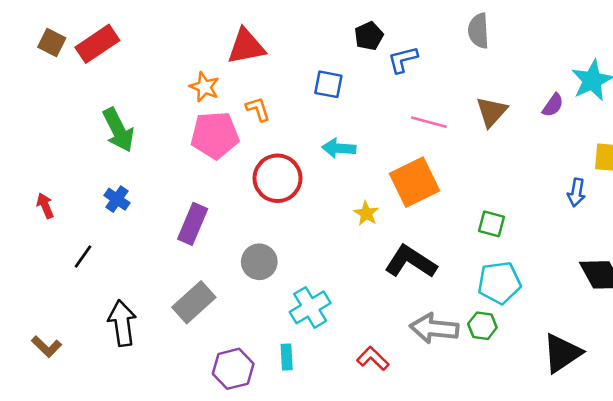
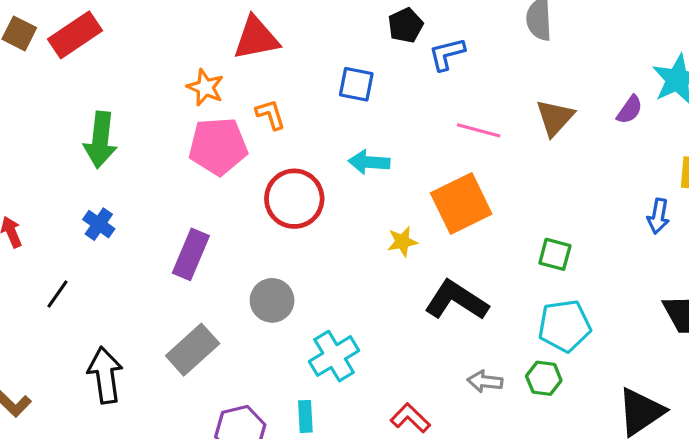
green arrow: (118, 130) -> (100, 140), turned 33
yellow star: (366, 213) -> (402, 242), turned 30
gray arrow: (434, 328) -> (485, 381), size x0.6

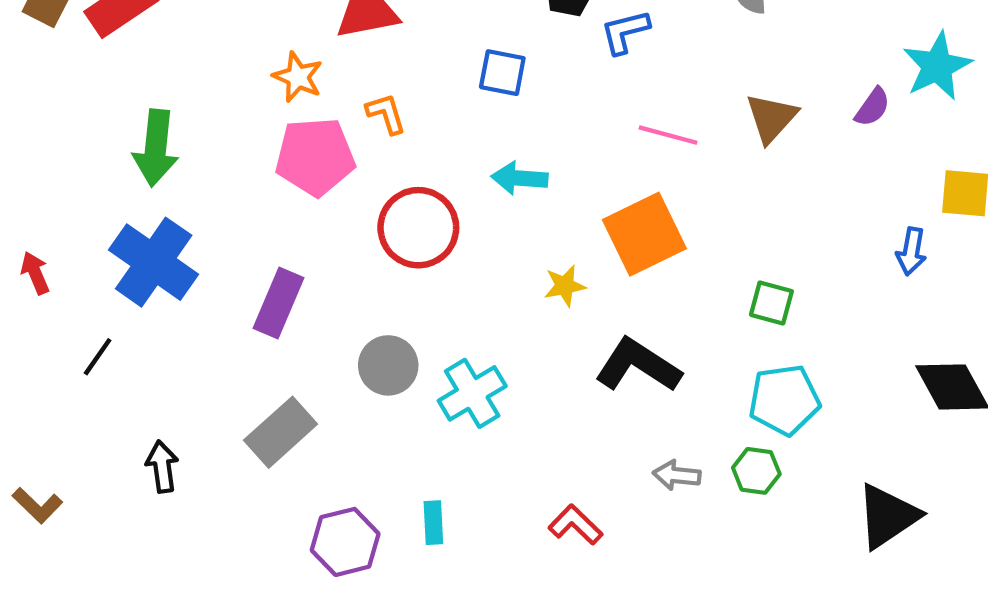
blue cross: (99, 224) -> (154, 262), size x2.0
cyan cross: (334, 356) -> (472, 393), moved
black arrow: (105, 375) -> (162, 467), size x0.7

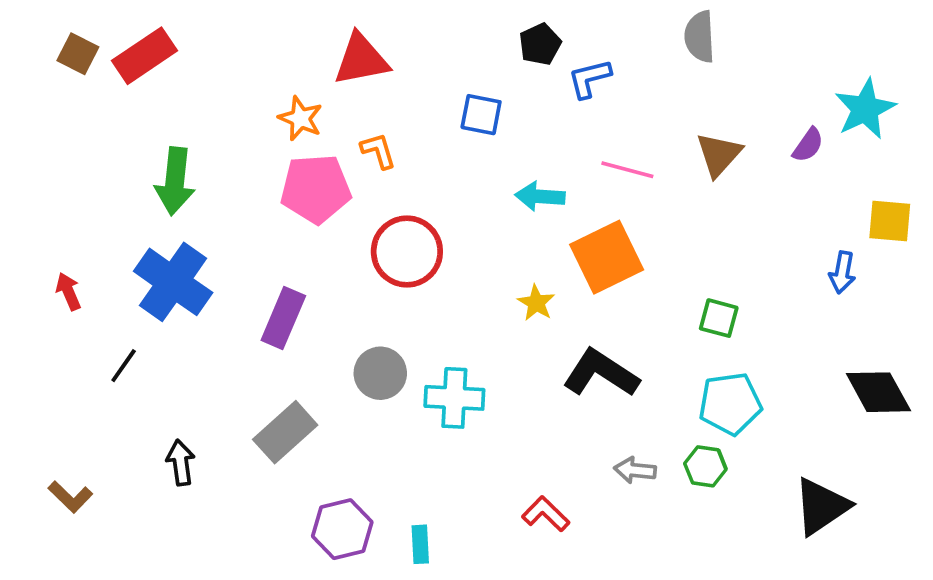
cyan arrow: (520, 178) -> (540, 196), moved
yellow star: (565, 286) -> (536, 303), turned -30
cyan cross: (472, 393) -> (454, 398), turned 34
cyan rectangle: (433, 523) -> (420, 544), moved

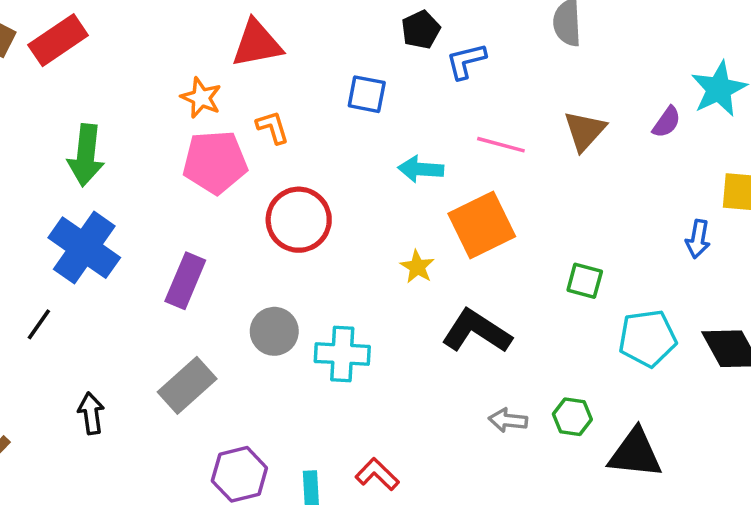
cyan pentagon: (730, 404) -> (647, 338), moved
black triangle: (821, 506) -> (635, 453), moved, turned 40
red L-shape: (546, 514) -> (377, 474), moved

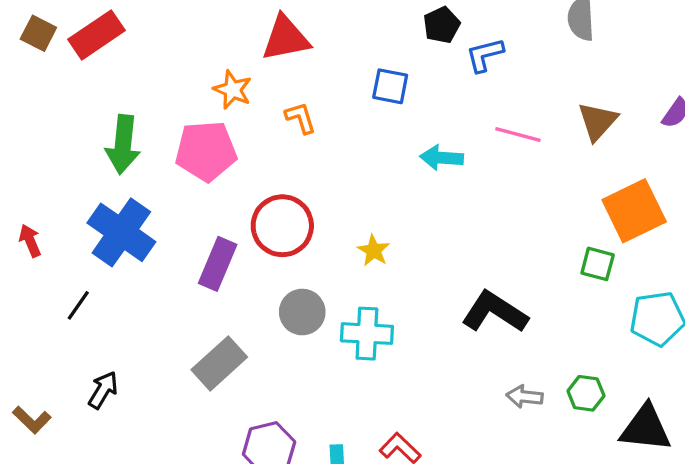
pink pentagon: (215, 162) -> (206, 151), moved
red circle: (299, 220) -> (282, 226), moved
orange square: (482, 225) -> (634, 211), moved
yellow star: (417, 267) -> (374, 251), moved
black arrow: (91, 413) -> (103, 390), moved, turned 39

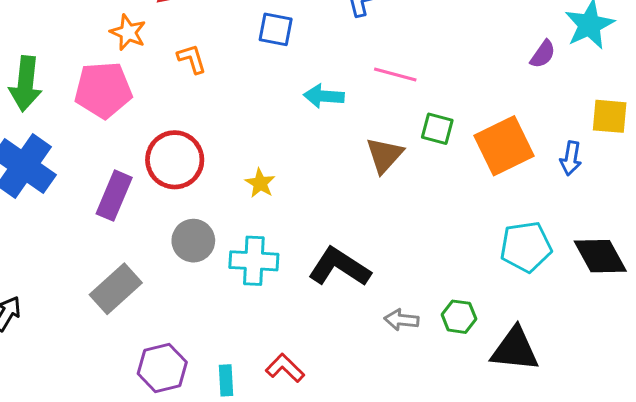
brown triangle: (598, 121) -> (384, 155), moved
green square: (598, 264) -> (437, 129), moved
black L-shape: (495, 312) -> (339, 267), moved

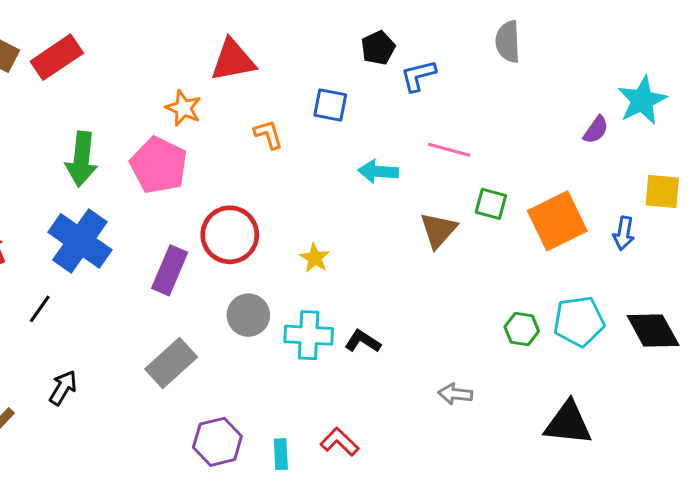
orange L-shape: (192, 59) -> (268, 134), moved
pink pentagon: (103, 90) -> (159, 165), turned 30
black L-shape: (339, 267) -> (363, 341), moved, size x0.6
green hexagon: (459, 317) -> (522, 329), moved

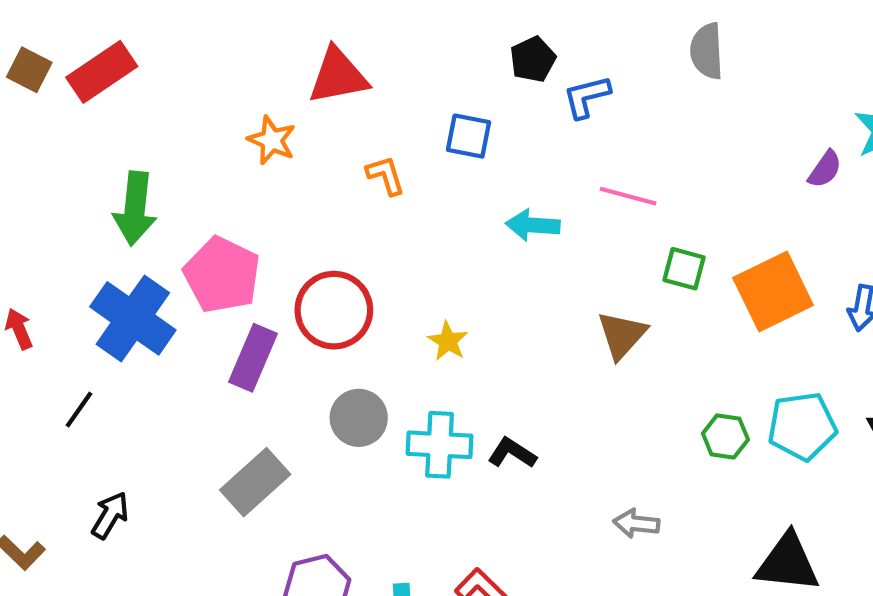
pink pentagon: (159, 165) -> (222, 275), moved
brown triangle: (438, 230) -> (622, 335), moved

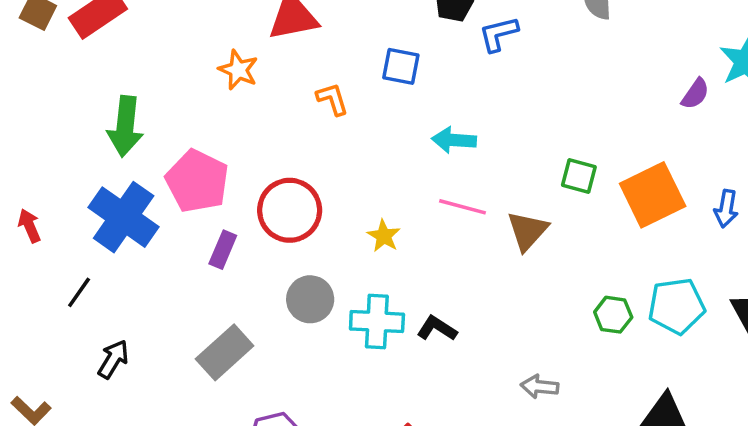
pink line: (628, 196) -> (463, 207), moved
purple rectangle: (253, 358) -> (223, 250), size x0.7
black arrow: (110, 515) -> (113, 359), moved

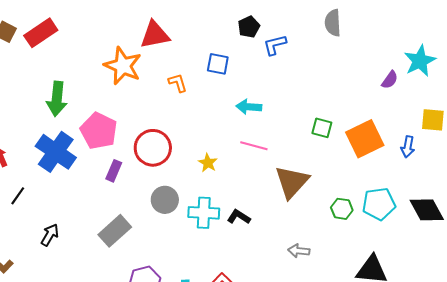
orange star: (238, 70) -> (123, 66), size x1.6
brown triangle: (528, 231) -> (292, 182), moved, size x1.4
black line: (79, 292) -> (18, 196), moved

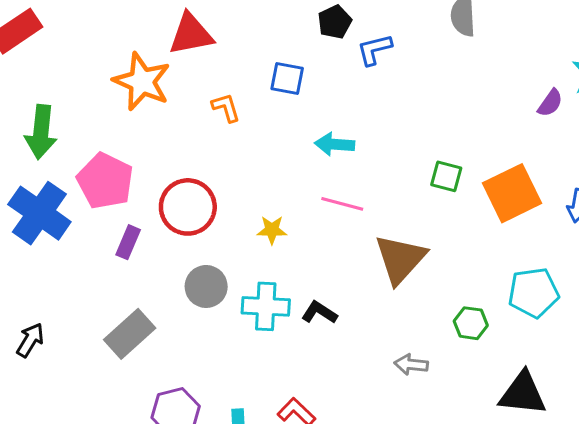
yellow star: (208, 163) -> (272, 230), turned -30
green hexagon: (342, 209) -> (471, 323), moved

